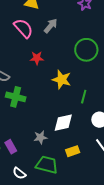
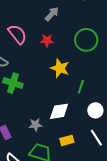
pink semicircle: (23, 28) -> (17, 34), moved
red star: (37, 58) -> (47, 41), moved

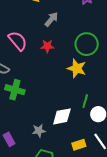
yellow star: (60, 68) -> (77, 68), moved
green line: (81, 87) -> (85, 101), moved
yellow rectangle: (67, 140) -> (79, 145), moved

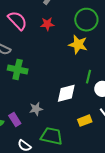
gray star: (39, 131) -> (36, 109), moved

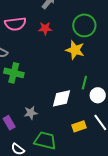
pink semicircle: (17, 21) -> (15, 24), turned 125

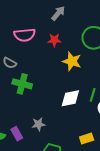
yellow star: (75, 50) -> (72, 61), moved
white diamond: (61, 98) -> (70, 98), moved

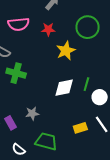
yellow star: (72, 61) -> (66, 51), turned 30

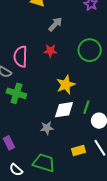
pink semicircle: (19, 24) -> (21, 57), moved, turned 95
yellow star: (66, 51) -> (66, 85), moved
gray star: (32, 113) -> (47, 128), moved

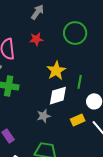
green line: (86, 107) -> (80, 82), moved
yellow rectangle: (79, 151) -> (78, 120), moved

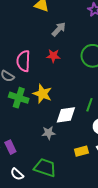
yellow star: (56, 71) -> (42, 94), moved, turned -30
yellow rectangle: (78, 120) -> (81, 151), moved

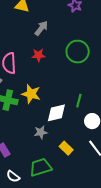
yellow rectangle: (81, 151) -> (66, 148), moved, turned 64
green trapezoid: (45, 168) -> (40, 167), turned -30

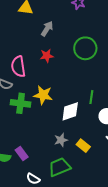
gray star: (41, 132) -> (61, 140), moved

